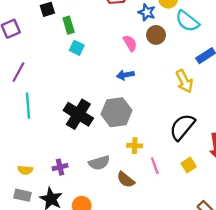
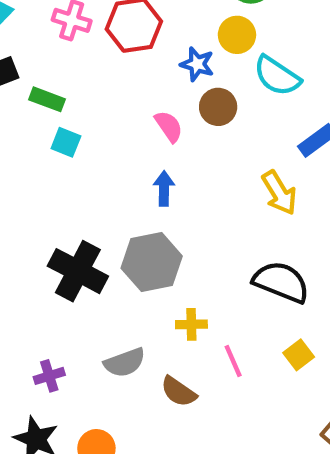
green rectangle: (69, 25) -> (47, 99), turned -49
blue arrow: (125, 75) -> (164, 189), turned 105
black semicircle: (182, 127) -> (281, 282), turned 76

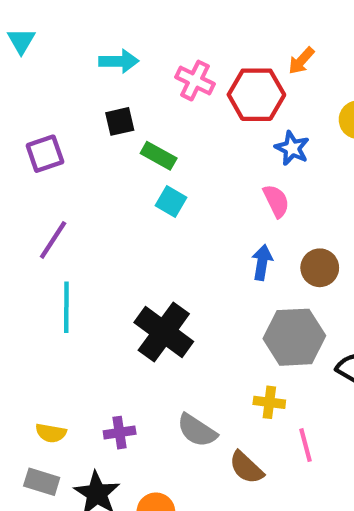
blue star: (197, 64) -> (292, 148), moved
brown circle: (218, 107) -> (320, 268), moved
gray hexagon: (152, 262) -> (294, 337), moved
gray semicircle: (125, 363) -> (197, 430), turned 45

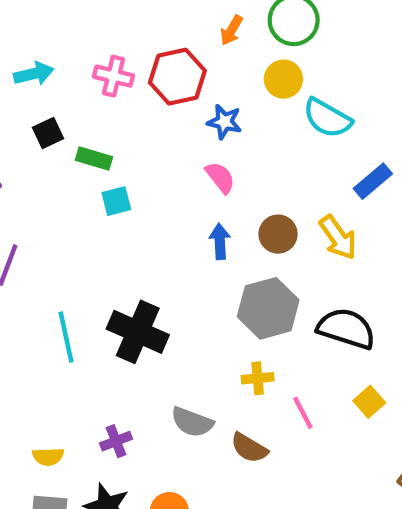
orange arrow: (301, 61) -> (231, 30), moved
cyan square: (171, 202) -> (116, 201), turned -32
cyan line: (66, 307) -> (66, 337), moved

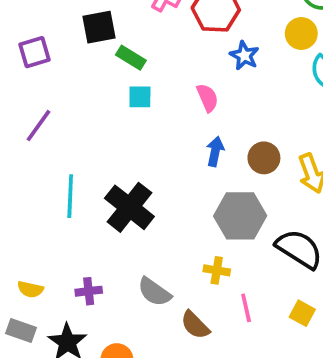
black square: (48, 133) -> (99, 27), size x1.4
pink semicircle: (220, 177) -> (207, 98), moved
yellow square: (369, 402) -> (302, 313), turned -35

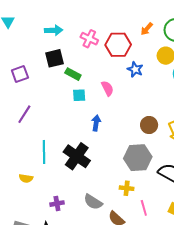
pink semicircle: (207, 98) -> (107, 88), moved
blue arrow: (215, 151) -> (96, 123), moved
yellow semicircle: (30, 289) -> (26, 178), moved

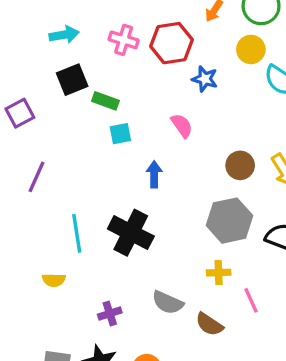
pink semicircle: (107, 88) -> (182, 126), moved

